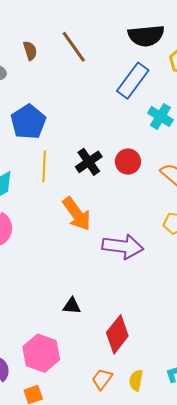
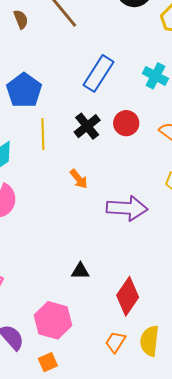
blue rectangle: (133, 81) -> (98, 73), moved
orange arrow: (77, 214) -> (79, 179), size x0.6
yellow semicircle: (136, 380) -> (150, 341), size x1.4

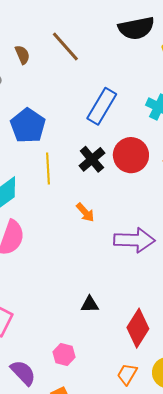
red circle: (126, 123) -> (131, 155), size x1.4
pink hexagon: (53, 320) -> (64, 354), size x0.6

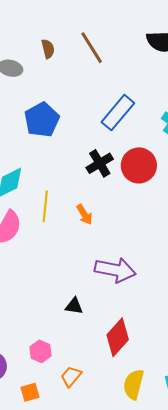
yellow line: (48, 169) -> (45, 206), moved
purple arrow: (134, 240) -> (115, 270), moved
orange trapezoid: (127, 374) -> (71, 376), moved

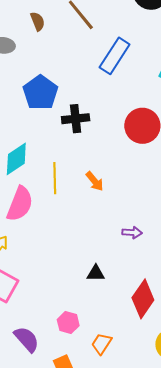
blue rectangle: (118, 113) -> (115, 56), moved
black cross: (100, 163) -> (76, 119), moved, turned 32
purple arrow: (115, 270) -> (132, 232), size x0.5

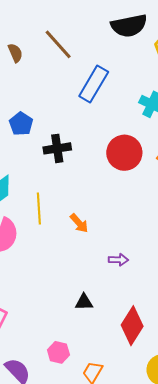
blue pentagon: (40, 93) -> (21, 124), size x0.7
orange arrow: (95, 181) -> (79, 223), moved

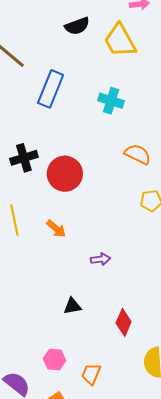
black semicircle: (129, 26) -> (77, 26), size x0.7
red circle: (124, 153) -> (65, 174), moved
red diamond: (132, 326) -> (124, 322), size x0.7

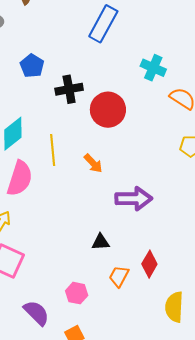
cyan cross: (111, 101) -> (153, 68), moved
purple arrow: (100, 259) -> (134, 199), size x1.8
orange trapezoid: (91, 374) -> (119, 276), moved

